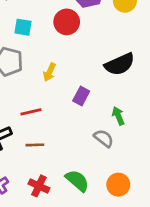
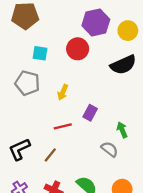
black semicircle: (120, 64) -> (123, 65), moved
red line: (31, 112) -> (63, 126), moved
brown line: (35, 145) -> (50, 155), turned -49

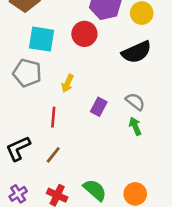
cyan square: (40, 53) -> (42, 39), size x1.5
red line: (63, 126) -> (53, 117), moved, turned -72
gray semicircle: (110, 149) -> (135, 102), moved

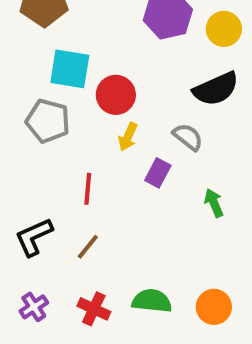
red circle: (84, 34) -> (116, 95), moved
yellow arrow: (68, 83) -> (128, 137), moved
gray semicircle: (135, 102) -> (188, 137), moved
green semicircle: (95, 190) -> (152, 301), turned -35

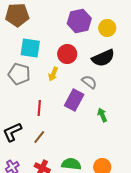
red circle: (116, 95) -> (67, 54), moved
yellow arrow: (128, 137) -> (53, 74), moved
purple rectangle: (158, 173) -> (74, 100), size x1.5

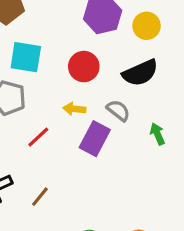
yellow arrow: (53, 74) -> (74, 109), moved, turned 72
red line: (39, 108) -> (38, 137), moved, turned 42
green arrow: (102, 115) -> (157, 134), moved

